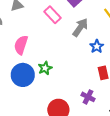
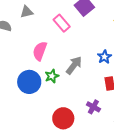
gray arrow: (80, 27) -> (74, 65), moved
pink semicircle: (21, 45) -> (40, 51), moved

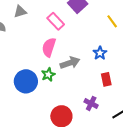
pink semicircle: (40, 51) -> (49, 47), moved
gray arrow: (74, 65) -> (70, 63), turned 36

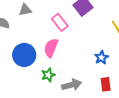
gray arrow: (70, 63) -> (72, 85), moved
blue circle: (26, 81) -> (24, 55), moved

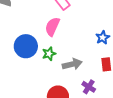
blue circle: (24, 55) -> (26, 46), moved

